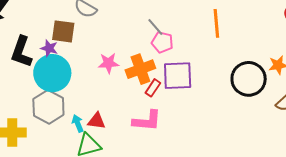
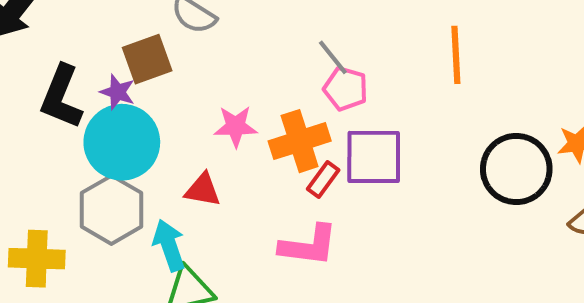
brown square: (63, 31) -> (147, 59), turned -30
red triangle: (97, 121) -> (203, 190), moved
cyan arrow: (78, 123) -> (169, 245), size x1.4

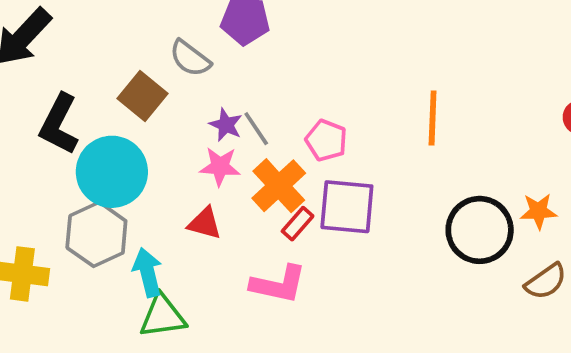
gray line: (333, 57) -> (256, 129), moved
brown square: (147, 59) -> (142, 96), turned -36
purple star: (118, 92) -> (226, 125), moved
orange cross: (300, 141) -> (279, 186), turned -30
red triangle: (203, 190) -> (205, 223), moved

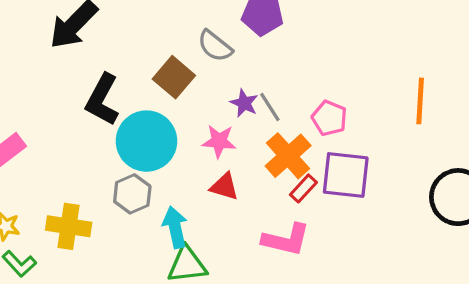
pink star: (220, 166) -> (219, 141), moved
gray hexagon: (96, 234) -> (132, 194), size x0.7

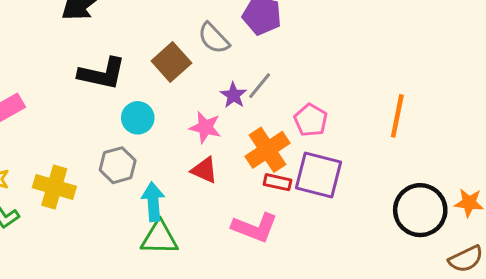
black L-shape: (102, 100) -> (102, 74), turned -114
gray line: (270, 107) -> (260, 86), moved, turned 64
cyan circle: (146, 141) -> (138, 118), size x0.6
red rectangle: (303, 188) -> (278, 182), turned 52

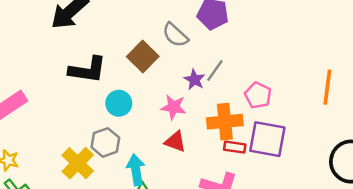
orange cross: (267, 150) -> (225, 122), turned 32
yellow cross: (54, 187) -> (78, 163), moved, turned 32

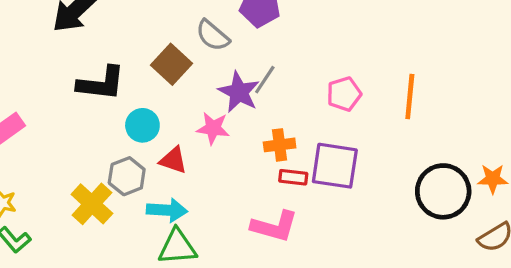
purple star: (194, 80) -> (239, 92), size x1.5
pink pentagon: (258, 95) -> (344, 94), moved, turned 30
orange cross: (225, 122) -> (280, 145), size x0.7
red triangle: (175, 142) -> (173, 160), moved
cyan arrow: (136, 170) -> (167, 210), turned 104

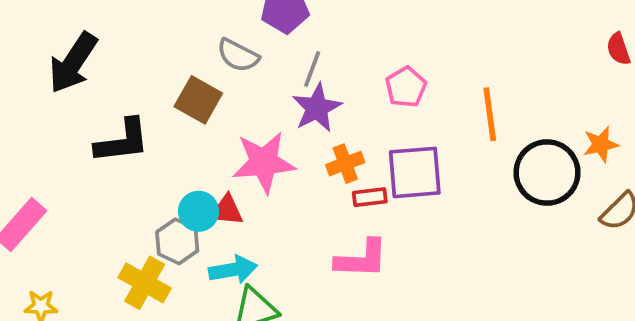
gray line: (265, 80) -> (312, 69), moved
purple star: (239, 92) -> (317, 108), moved, turned 30
orange line: (410, 97) -> (490, 114), moved
cyan circle: (142, 125) -> (198, 211), moved
pink star: (213, 128) -> (264, 162), size x1.6

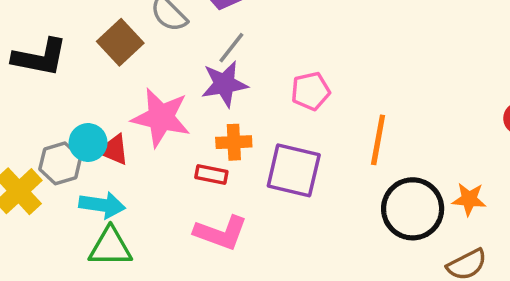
red rectangle: (370, 197) -> (211, 175), moved

